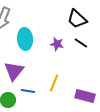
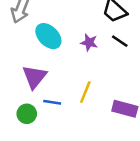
cyan ellipse: (25, 39) -> (48, 36), turned -40

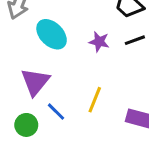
black line: (120, 41) -> (135, 40), turned -54
blue line: (52, 102) -> (56, 112), turned 36

